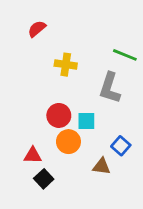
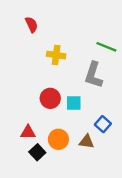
red semicircle: (37, 29) -> (32, 25), turned 105
orange circle: (68, 142) -> (58, 139), moved

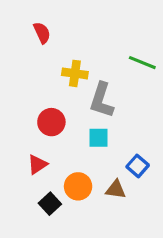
gray L-shape: (94, 75) -> (102, 100), moved
red circle: (50, 98) -> (51, 122), moved
red triangle: (28, 132) -> (37, 164), moved, turned -35

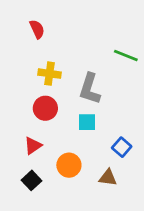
yellow cross: (75, 73) -> (50, 74), moved
brown triangle: (116, 189) -> (108, 178), moved
black square: (50, 204) -> (31, 180), moved

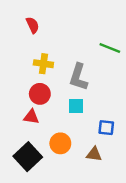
red triangle: (33, 146) -> (31, 117), moved, turned 42
blue square: (122, 147) -> (106, 128), turned -35
black square: (31, 180) -> (28, 157), size x1.6

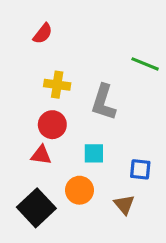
red semicircle: (33, 25) -> (43, 34), turned 63
cyan square: (76, 106) -> (94, 153), moved
brown triangle: (94, 154) -> (124, 205), turned 42

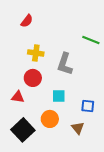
red triangle: (41, 155) -> (18, 97), moved

